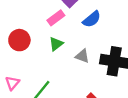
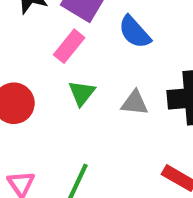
blue semicircle: (92, 19) -> (135, 32), turned 102

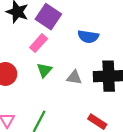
blue semicircle: (135, 32) -> (88, 37), moved, turned -42

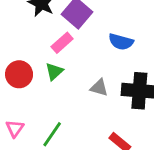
green triangle: (44, 70) -> (54, 71), moved

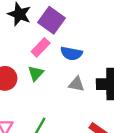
blue semicircle: (121, 42) -> (71, 53), moved

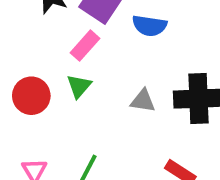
blue semicircle: (71, 53) -> (149, 26), moved

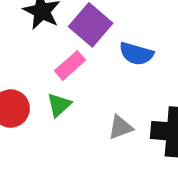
gray triangle: (143, 101) -> (121, 127), turned -36

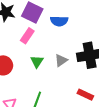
green triangle: (59, 105) -> (37, 62), moved

